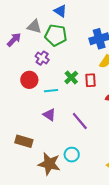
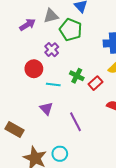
gray triangle: (34, 26) -> (51, 16), turned -42
green cross: (71, 77) -> (77, 76), turned -32
red rectangle: (90, 80) -> (95, 83), turned 40

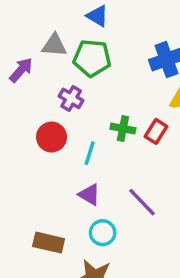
gray triangle: (51, 16) -> (54, 45), turned 35
cyan line: (53, 85) -> (90, 153), turned -64
cyan circle: (60, 154) -> (103, 233), moved

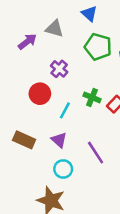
green pentagon: (92, 58) -> (98, 47), moved
brown rectangle: (49, 243) -> (24, 140), moved

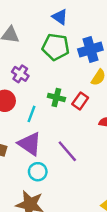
blue triangle: (89, 14) -> (60, 17), moved
purple triangle: (59, 140) -> (30, 144), size x1.5

